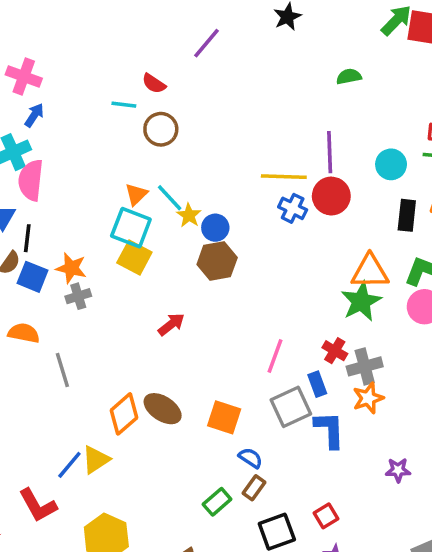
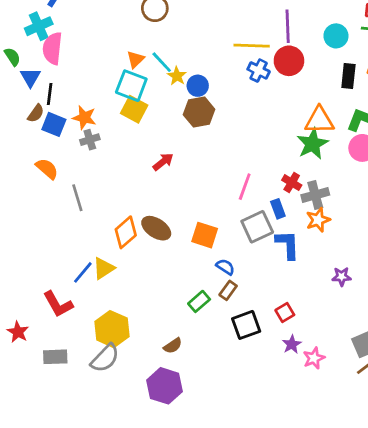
orange semicircle: (24, 333) -> (47, 169), turned 30

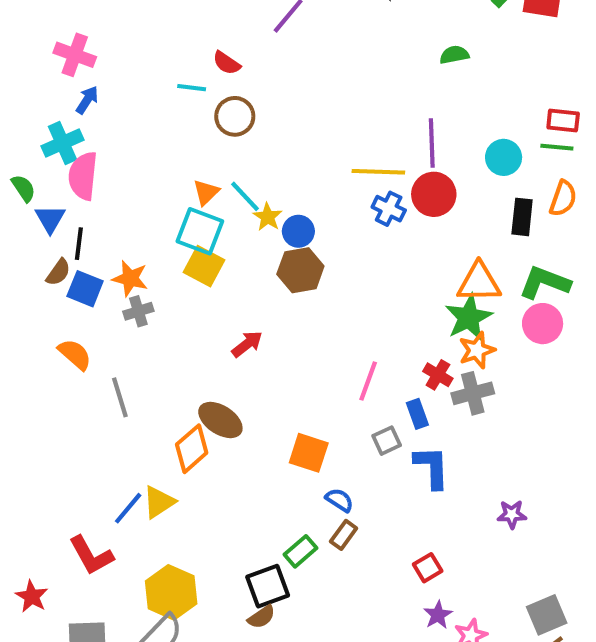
orange star: (318, 220) -> (477, 350), moved
gray square: (257, 227) -> (387, 441), size x0.6
brown ellipse: (156, 228) -> (220, 420), moved
black square: (246, 325) -> (268, 586), moved

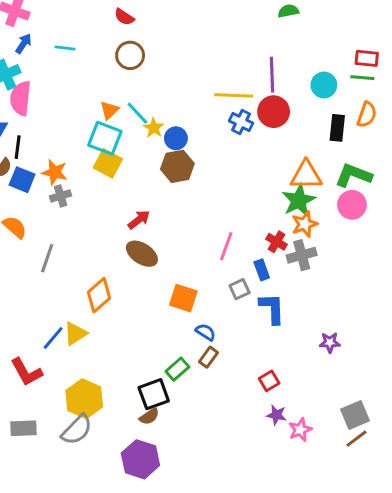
cyan line: (192, 88) -> (65, 48), moved
gray line: (120, 397) -> (47, 258), turned 36
brown ellipse: (220, 420) -> (142, 254), moved
purple star: (438, 615) -> (277, 415), turned -30

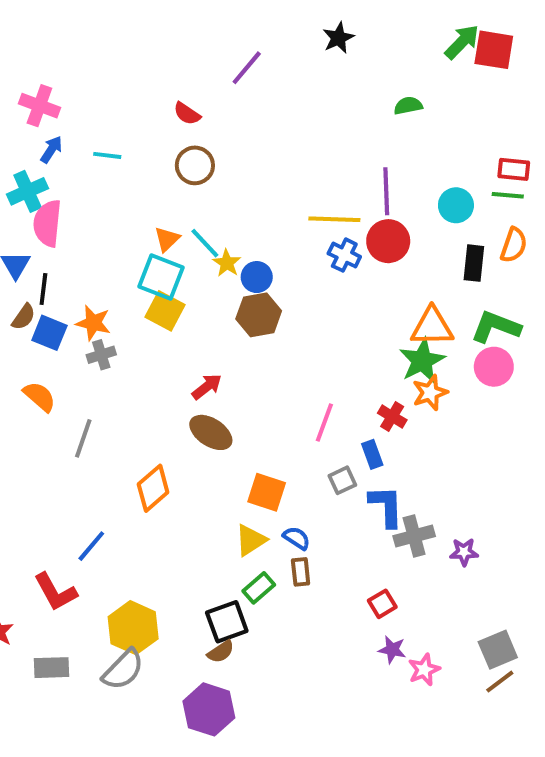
gray cross: (302, 255) -> (414, 536), moved
yellow triangle: (75, 334) -> (251, 540), moved
brown rectangle: (208, 357) -> (301, 572), turned -42

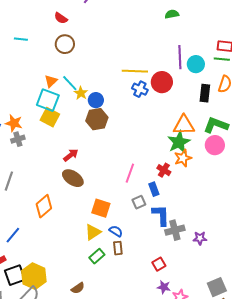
purple line: (386, 191) -> (180, 57), moved
black square: (227, 622) -> (15, 275), moved

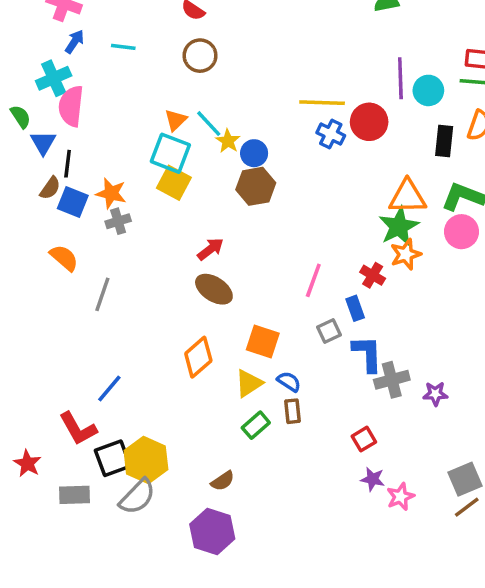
orange diamond: (44, 206) -> (198, 357), moved

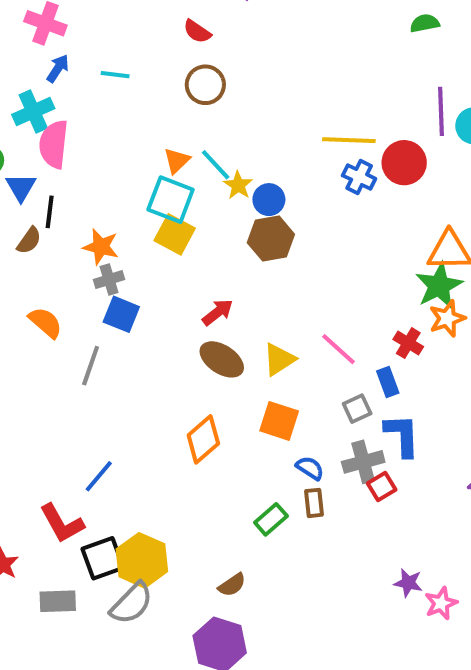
blue square: (73, 202) -> (121, 314), moved
pink line: (313, 280) -> (339, 349), turned -68
gray cross: (392, 380) -> (363, 462), moved
yellow triangle: (249, 383) -> (279, 359), moved
red square: (364, 439) -> (382, 487), moved

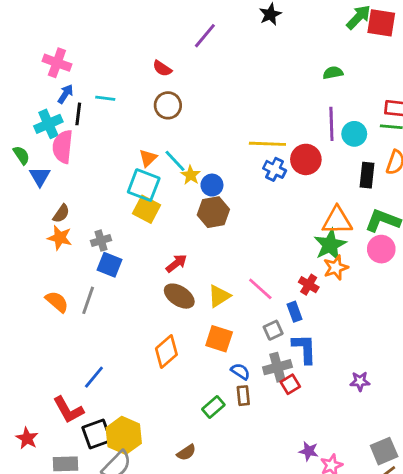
green semicircle: (425, 23) -> (333, 73), moved
black line: (50, 212) -> (78, 114), moved
brown semicircle: (29, 241) -> (61, 214), moved
orange star: (101, 247) -> (60, 238), moved
orange semicircle: (45, 323) -> (57, 302), moved

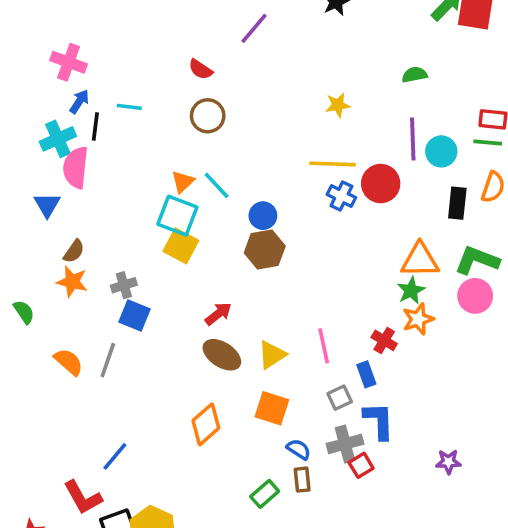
green semicircle: (21, 155) -> (24, 312), moved
yellow star: (191, 175) -> (338, 105), moved, turned 30
green star: (330, 245) -> (411, 291), size x0.7
pink line: (260, 289) -> (324, 346), turned 36

